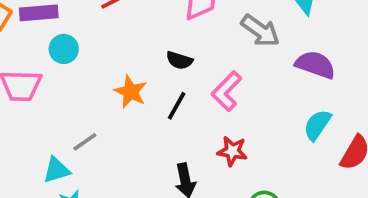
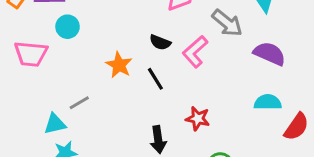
pink L-shape: (227, 91) -> (195, 52), moved
black line: (177, 106) -> (155, 79), turned -65
cyan semicircle: (317, 125) -> (268, 102), turned 52

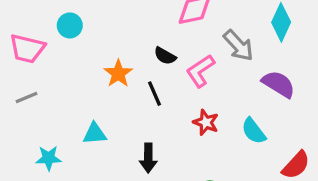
cyan semicircle: (268, 102) -> (254, 131), moved, turned -136
gray line: (79, 103) -> (26, 98), moved
red star: (198, 119) -> (206, 122), moved
cyan triangle: (55, 124) -> (95, 134), moved

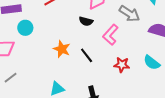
black semicircle: (165, 56) -> (86, 21), moved

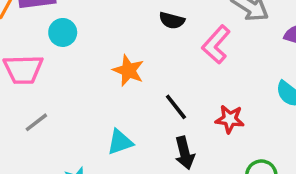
black line: (87, 55) -> (176, 107), moved
red star: (122, 65) -> (230, 119), moved

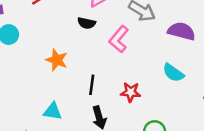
black line: (176, 107) -> (92, 85), turned 48
cyan triangle: (120, 142) -> (53, 111), turned 30

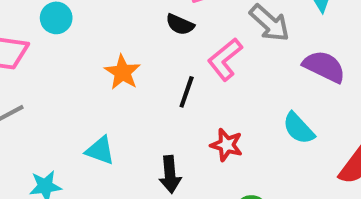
black line: (92, 85) -> (187, 92), moved

